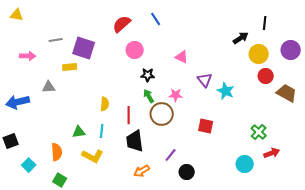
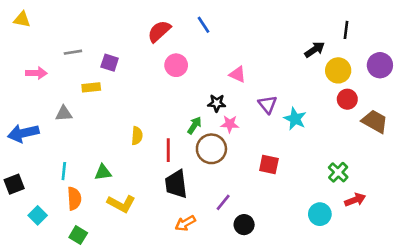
purple square: (84, 48) -> (110, 63), size x0.6
black star: (148, 75) -> (217, 103), moved
green arrow: (149, 96) -> (194, 125), turned 64
cyan line: (102, 131) -> (64, 171), moved

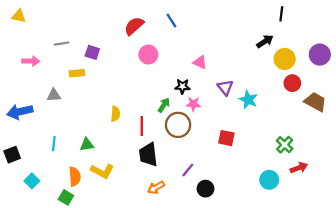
black line: (346, 30) -> (281, 14), moved
orange semicircle: (74, 198) -> (75, 177), moved

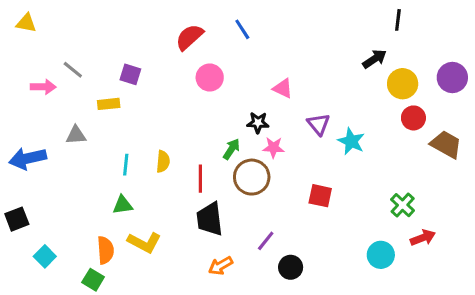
gray line: (62, 44) -> (73, 70), moved, turned 48
cyan line: (54, 144) -> (126, 165), moved

